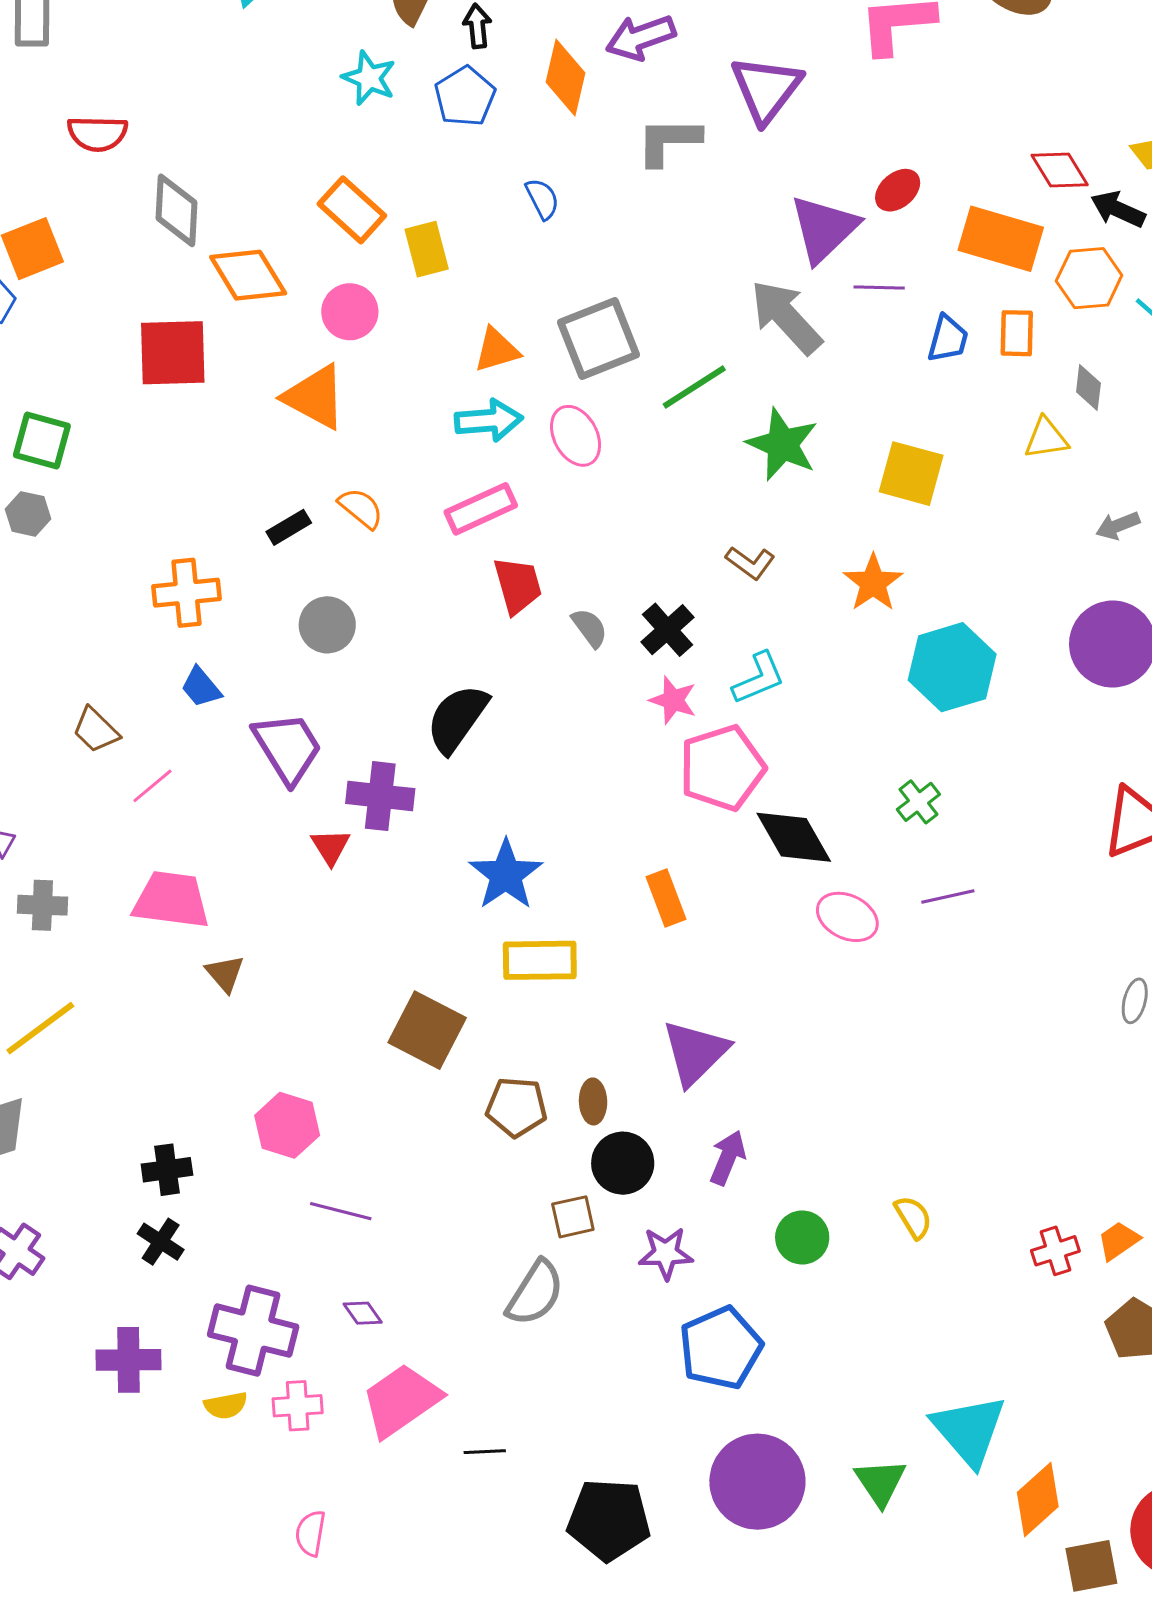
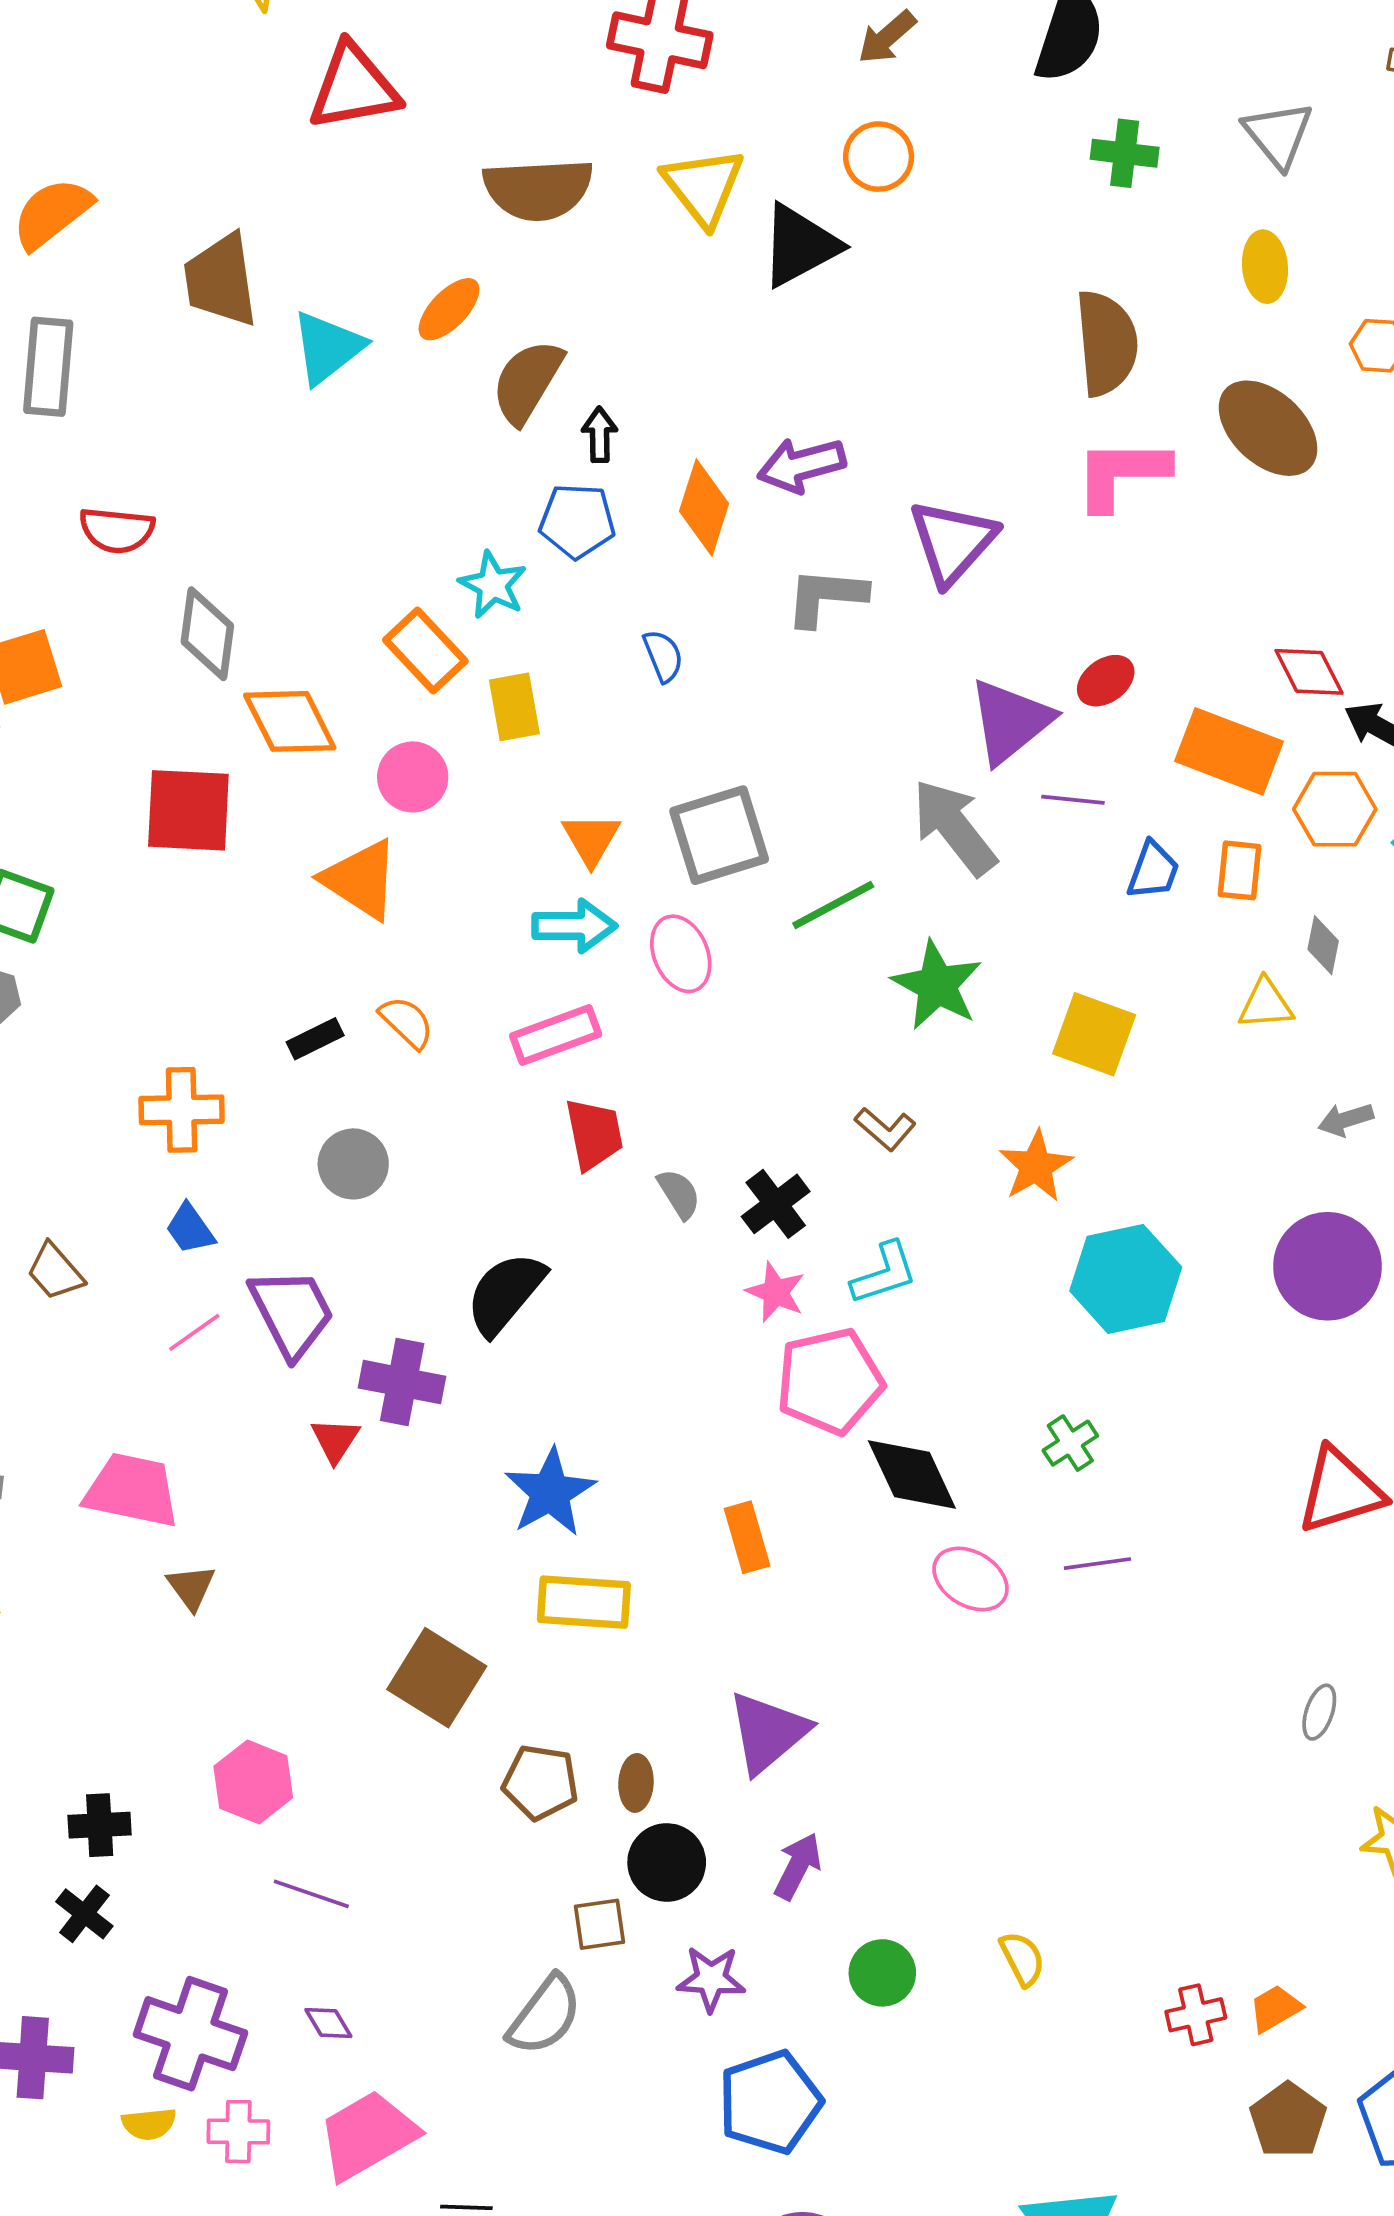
cyan star: (369, 78) -> (493, 585), moved
blue pentagon: (465, 96) -> (577, 521), turned 30
orange triangle: (497, 350) -> (591, 839), turned -48
pink line: (152, 786) -> (194, 1332), moved

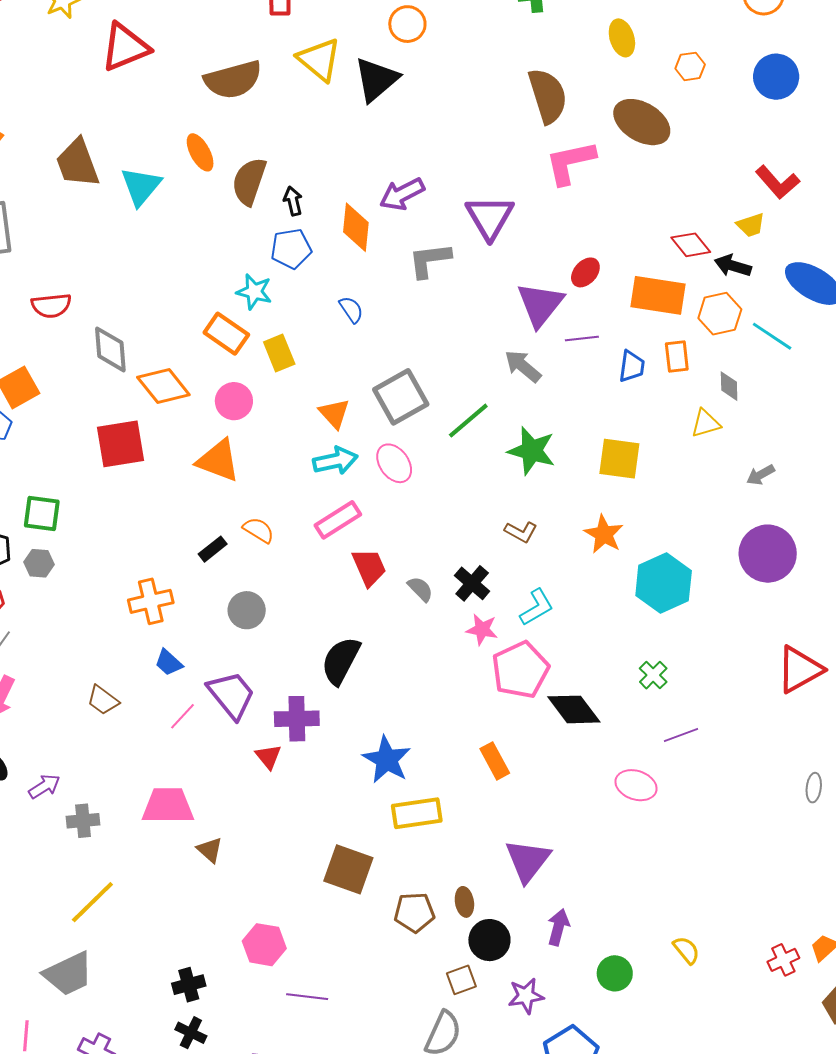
orange ellipse: (449, 309) -> (200, 152), turned -60
gray arrow: (954, 827) -> (523, 366), size x0.7
pink ellipse: (971, 1579) -> (636, 785), moved

